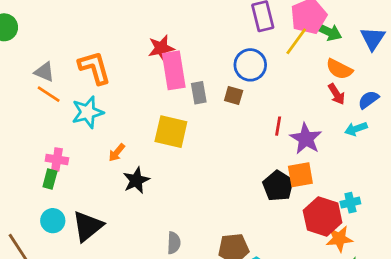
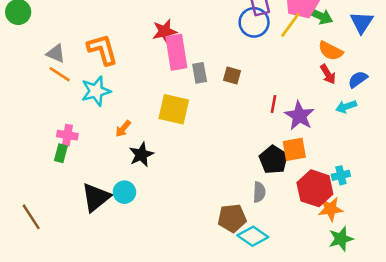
blue circle: (250, 65) -> (254, 22), moved
cyan circle: (53, 221) -> (124, 192), moved
gray semicircle: (174, 243) -> (259, 192), moved

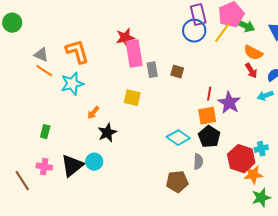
yellow square: (174, 109) -> (132, 98), size x0.7
pink cross: (67, 135) -> (44, 167), moved
orange square: (294, 149) -> (207, 116), moved
cyan diamond: (253, 236) -> (178, 138), moved

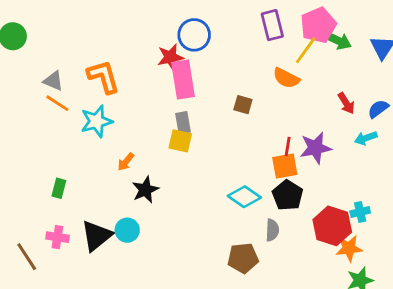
blue circle: (194, 31) -> (194, 35), moved
orange semicircle: (253, 53) -> (286, 78), moved
gray rectangle: (152, 70) -> (183, 123), moved
red line: (209, 94) -> (288, 146), moved
purple star: (229, 103) -> (315, 148), turned 30

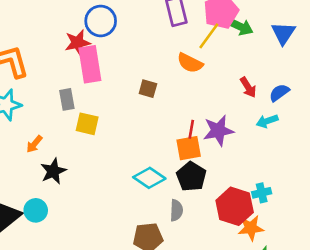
gray rectangle: (183, 123) -> (67, 99), moved

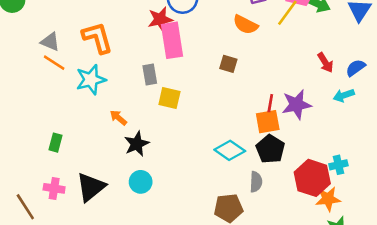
orange semicircle: (190, 63) -> (245, 25), moved
orange arrow: (34, 144) -> (118, 118), turned 90
cyan circle: (36, 210) -> (141, 182), moved

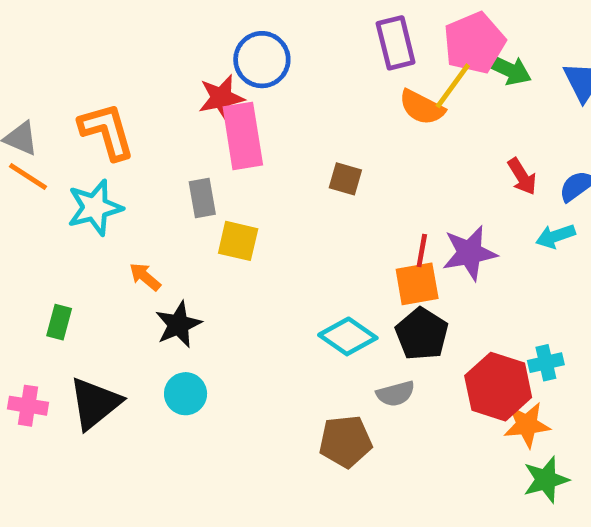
orange semicircle: (245, 25) -> (422, 107), moved
green rectangle: (55, 143) -> (59, 322), moved
gray semicircle: (256, 182) -> (396, 394), turned 72

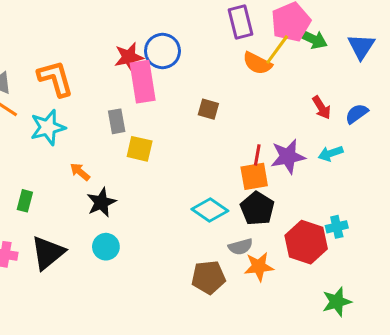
blue circle: (262, 60) -> (162, 51), moved
cyan arrow: (555, 236) -> (331, 153), moved
orange star: (527, 425) -> (259, 267), moved

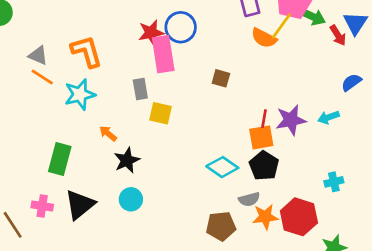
red arrow: (321, 108) -> (338, 35), moved
green rectangle: (25, 201) -> (60, 159), size x1.6
red hexagon: (306, 242) -> (299, 217), moved

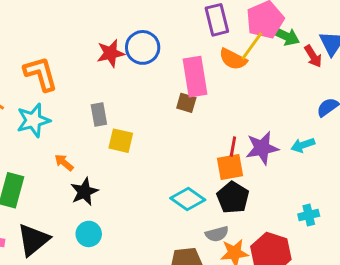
pink rectangle: (163, 54) -> (195, 77), moved

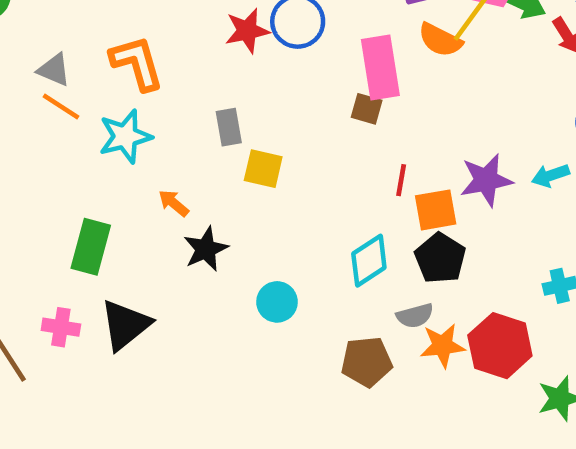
red line: (233, 147) -> (401, 180), moved
cyan diamond: (188, 199) -> (369, 261), turned -68
cyan circle: (89, 234) -> (277, 302), moved

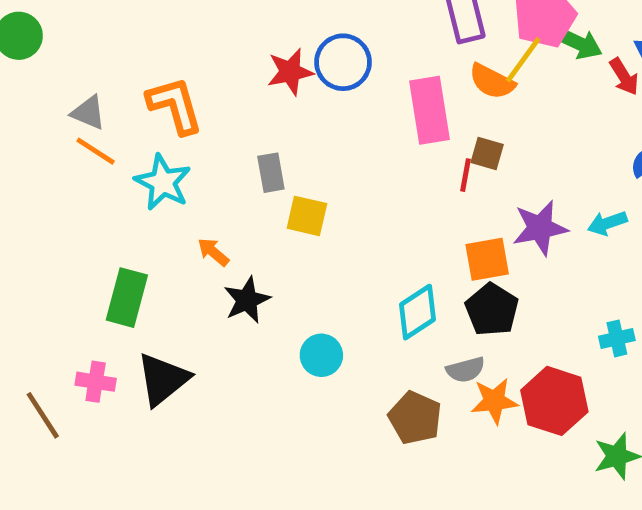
brown square: (367, 109) -> (487, 153), moved
cyan star: (125, 136) -> (163, 182), turned -30
red line: (401, 180) -> (466, 175), moved
brown pentagon: (367, 362) -> (415, 418), turned 30

